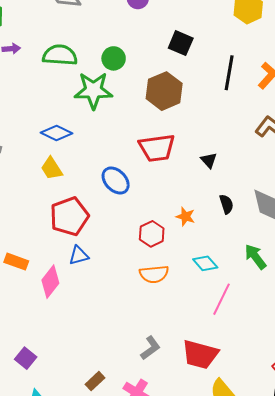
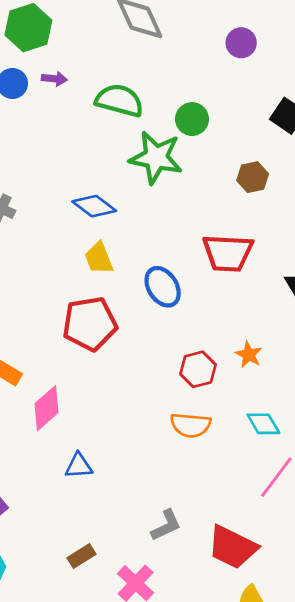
brown hexagon: (164, 91) -> (253, 177), size x0.6
yellow trapezoid: (52, 169) -> (99, 258), moved
blue triangle: (79, 255) -> (79, 466), moved

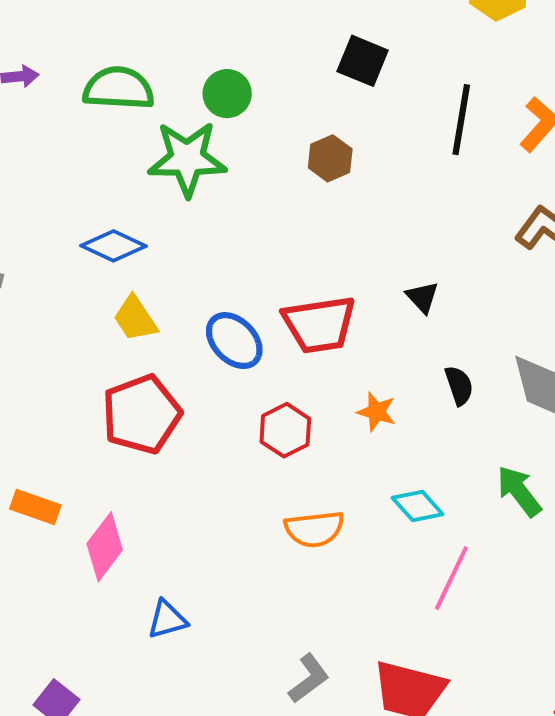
red trapezoid: (228, 253) -> (319, 324), moved
red hexagon: (198, 369) -> (285, 430), moved

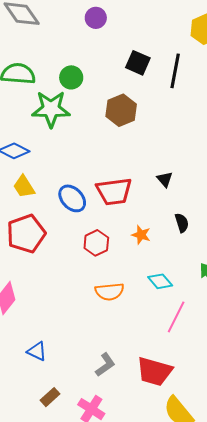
black line: (461, 120) -> (175, 71), moved
brown hexagon: (330, 158) -> (121, 110), size x1.4
blue triangle: (167, 620) -> (37, 351), moved, turned 40

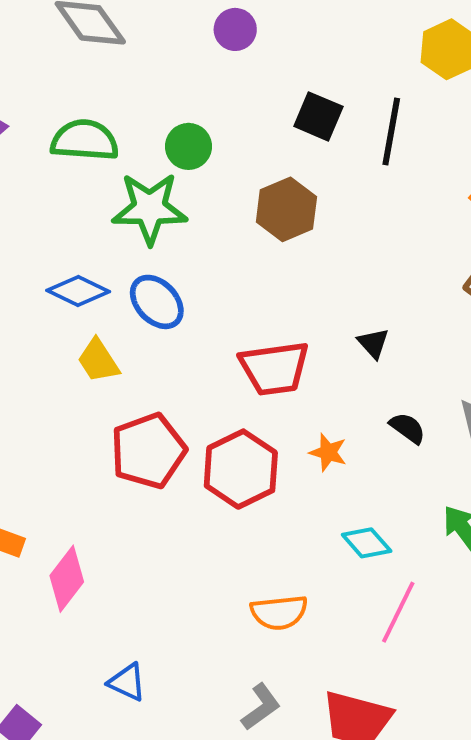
blue ellipse: (72, 198) -> (157, 302), moved
black semicircle: (182, 223) -> (407, 428), turned -36
red pentagon: (26, 234) -> (148, 451), moved
red hexagon: (96, 243) -> (241, 469), size x1.5
orange semicircle: (109, 292) -> (279, 612), moved

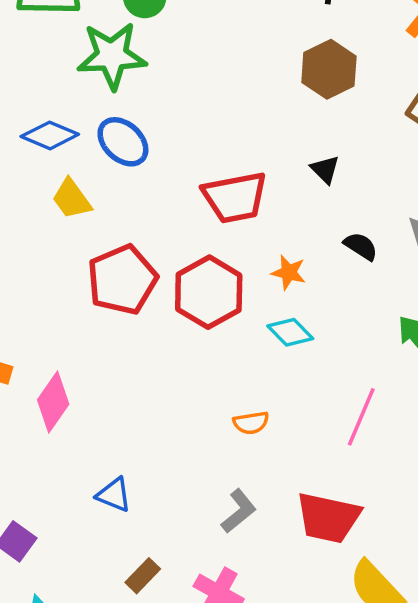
brown hexagon: (286, 209) -> (329, 69), moved
cyan diamond: (367, 543) -> (290, 332), moved
orange semicircle: (279, 612) -> (251, 423), size x0.7

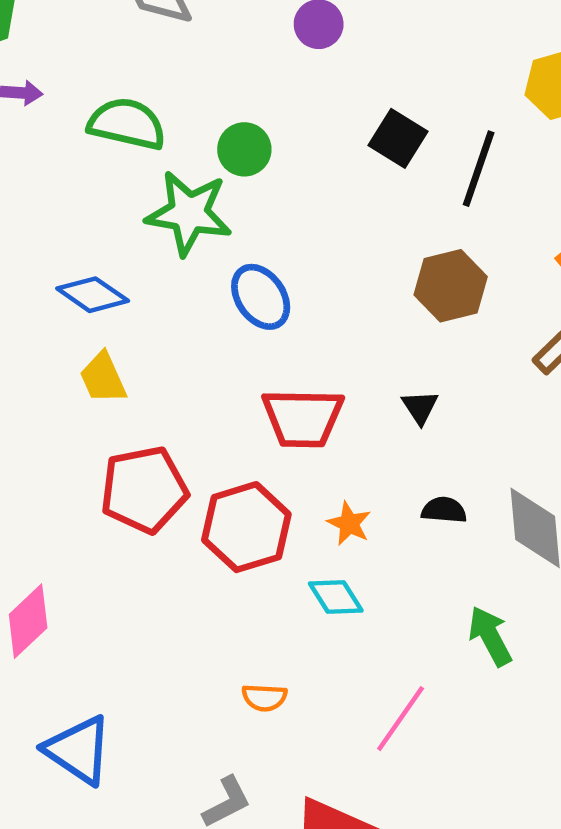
blue ellipse: (123, 142) -> (261, 297), moved
black semicircle: (361, 246) -> (444, 510), turned -40
blue triangle: (114, 495) -> (78, 750), size x1.6

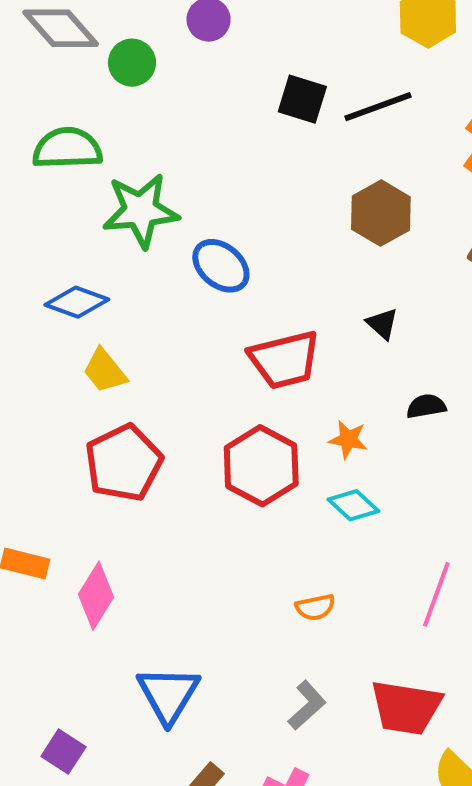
green circle: (244, 149) -> (132, 63), moved
black line: (479, 169) -> (378, 107), turned 66
red pentagon: (144, 490) -> (124, 463), moved
blue triangle: (78, 750) -> (168, 694), turned 42

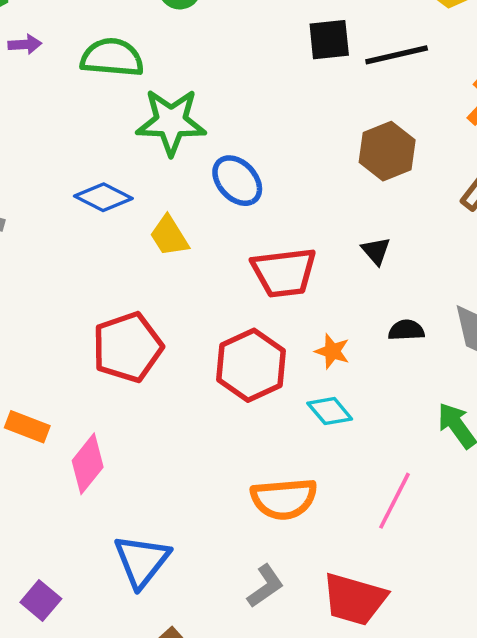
black square: (302, 99) -> (329, 40), turned -30
yellow trapezoid: (105, 371) -> (169, 236), moved
orange semicircle: (315, 607) -> (284, 499), size x1.8

